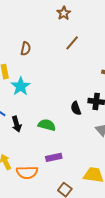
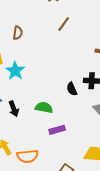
purple rectangle: (54, 157) -> (57, 130), moved

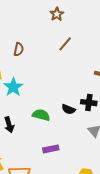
black semicircle: (72, 89) -> (68, 109), turned -48
green semicircle: (44, 108) -> (41, 115), moved

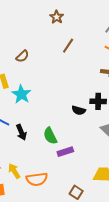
brown semicircle: (19, 49) -> (22, 56), turned 40
green semicircle: (41, 115) -> (50, 136), moved, turned -126

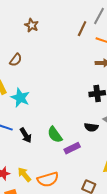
brown star: (57, 17) -> (32, 25), moved
brown line: (68, 46) -> (82, 29), moved
black semicircle: (79, 110) -> (91, 127), moved

